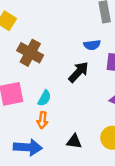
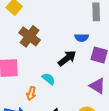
cyan semicircle: (44, 98) -> (49, 79), moved, turned -88

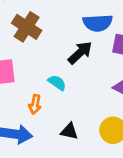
blue semicircle: (82, 38) -> (98, 23), size x1.5

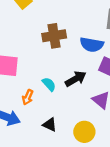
brown cross: (27, 27) -> (54, 36), moved, turned 35
black arrow: (80, 53) -> (76, 79), moved

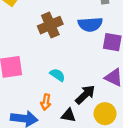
black arrow: (76, 79) -> (85, 95), moved
orange arrow: (28, 97) -> (46, 102), moved

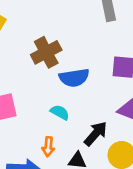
blue semicircle: (90, 24) -> (74, 78), moved

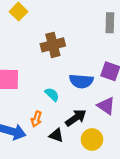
blue semicircle: (74, 78) -> (81, 81), moved

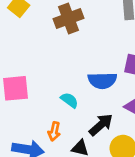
brown cross: (53, 45) -> (68, 18), moved

